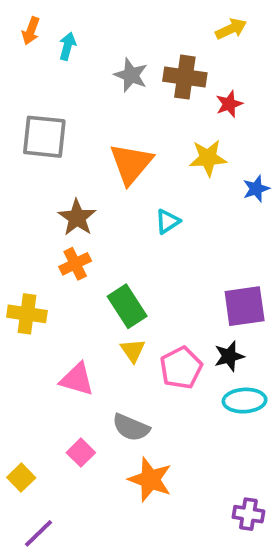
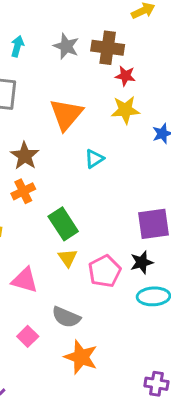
cyan arrow: (67, 46) -> (17, 46), moved
red star: (229, 104) -> (125, 76), moved, turned 30

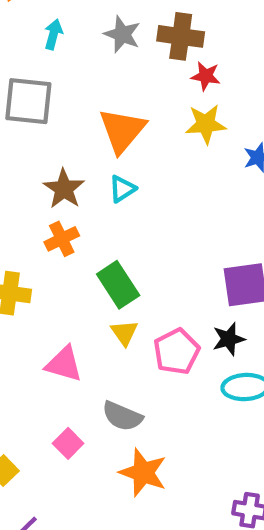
cyan triangle: (94, 159) -> (122, 189), moved

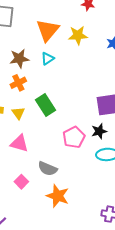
yellow star: (206, 124) -> (78, 35), moved
brown star: (64, 189) -> (19, 59), turned 30
yellow triangle: (124, 333) -> (18, 113), moved

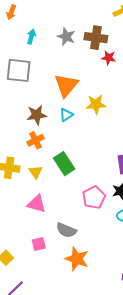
yellow star: (78, 35) -> (96, 104), moved
pink square: (21, 182) -> (39, 244), turned 32

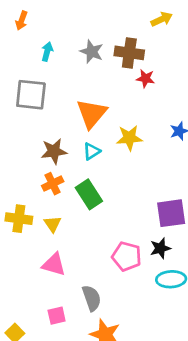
green rectangle: (64, 164) -> (89, 194), moved
pink pentagon: (94, 197) -> (127, 256), turned -30
gray semicircle: (66, 230) -> (92, 298), turned -132

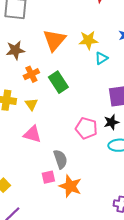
orange triangle: (92, 114) -> (54, 40), moved
brown star: (54, 151) -> (15, 50), moved
cyan triangle: (92, 151) -> (101, 58), moved
pink square: (57, 316) -> (48, 177), moved

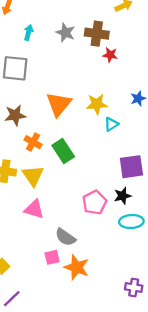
orange cross: (31, 74) -> (33, 142), turned -35
yellow triangle: (31, 104) -> (33, 176), size x1.5
pink pentagon: (86, 128) -> (95, 202), turned 30
gray semicircle: (60, 159) -> (65, 237), turned 144

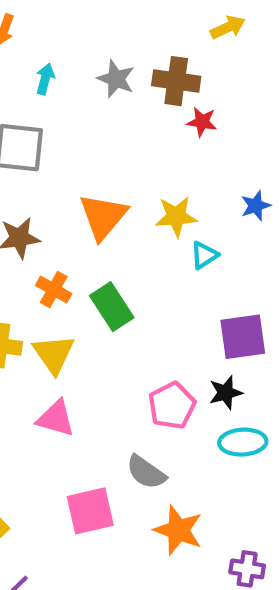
gray semicircle: (65, 237) -> (146, 472), moved
pink square: (52, 257) -> (90, 511), size x1.6
orange star: (77, 267) -> (178, 530), moved

